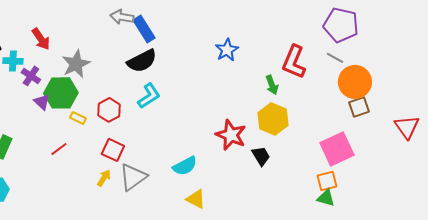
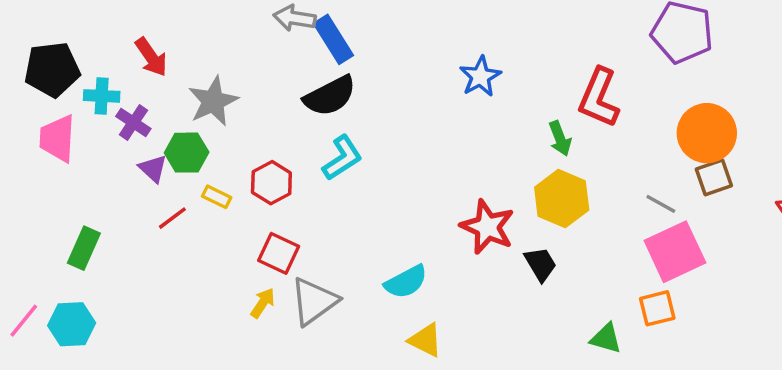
gray line: (335, 58) -> (661, 204), moved
green hexagon: (61, 93) -> (187, 153), size x0.7
red line: (59, 149) -> (172, 218), moved
green triangle: (326, 198) -> (606, 338), moved

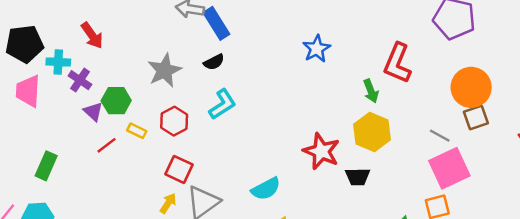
black semicircle: (330, 96) -> (214, 62), size x0.6
gray star: (213, 101) -> (164, 70), moved
black trapezoid: (540, 264) -> (358, 177), turned 120

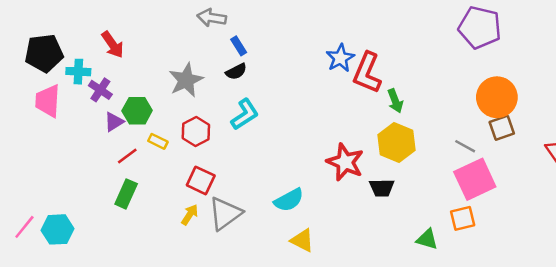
blue rectangle: (216, 23) -> (239, 46), moved, size x0.6
red L-shape: (397, 63) -> (367, 73), moved
purple triangle: (93, 111) -> (114, 122), turned 45
green rectangle: (46, 166) -> (126, 194), moved

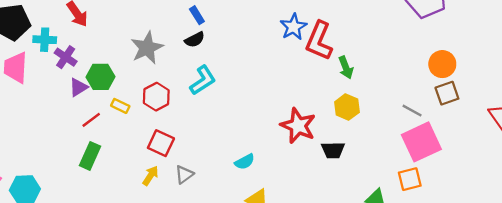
orange circle: (497, 97) -> (442, 64), size x0.7
yellow hexagon: (397, 143) -> (347, 107), size x0.7
cyan semicircle: (289, 200) -> (245, 162), size x0.7
gray triangle: (225, 213) -> (184, 175), size x0.6

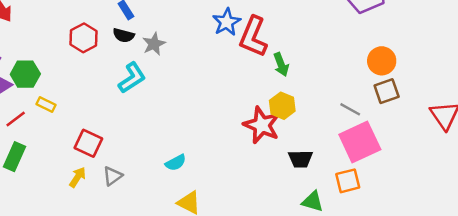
black semicircle: (195, 40) -> (124, 35), turned 42
gray star: (147, 48) -> (154, 44), moved, size x0.7
red hexagon: (156, 97) -> (84, 38), moved
red star: (298, 126) -> (262, 125), moved
black trapezoid: (333, 150) -> (300, 159), moved

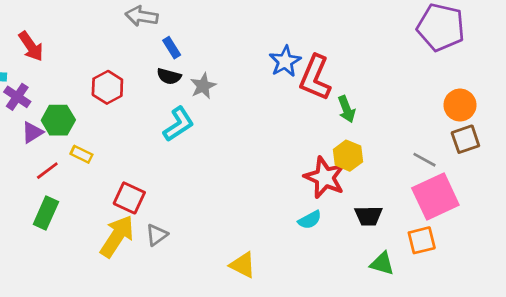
red hexagon: (84, 38) -> (107, 87), moved
cyan semicircle: (176, 163) -> (310, 220), moved
yellow arrow: (77, 177) -> (117, 236), size x1.8

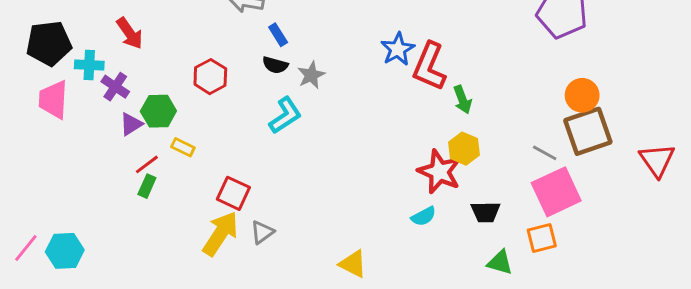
brown square: (465, 139) -> (588, 131), size x1.6
green rectangle: (46, 213) -> (147, 186), moved, size x0.7

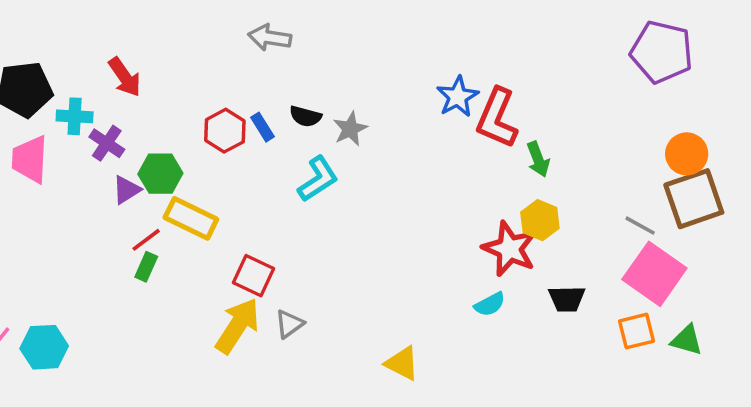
blue rectangle: (278, 35) -> (262, 127), moved
yellow rectangle: (183, 147) -> (191, 218), size x1.8
pink square: (556, 192) -> (654, 274), turned -30
green triangle: (500, 262) -> (687, 340), moved

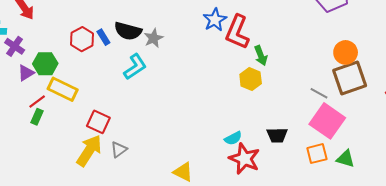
black semicircle: (305, 116) -> (128, 31), size x1.5
yellow hexagon: (540, 220) -> (251, 79), moved
red star: (509, 249) -> (244, 159), moved

